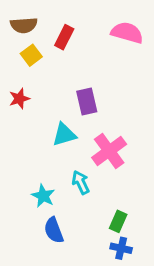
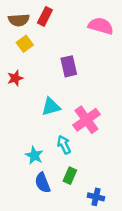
red rectangle: (64, 37) -> (45, 16), moved
purple rectangle: (87, 102) -> (69, 66), moved
green rectangle: (118, 221) -> (70, 176), moved

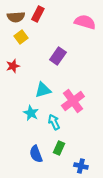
purple rectangle: (69, 66) -> (58, 56), turned 48
cyan star: (34, 155) -> (31, 113), moved

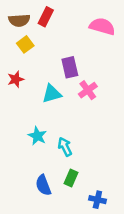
purple rectangle: (58, 56) -> (70, 67), turned -48
cyan triangle: (43, 90) -> (52, 94), moved
pink cross: (73, 101) -> (88, 90), moved, size x0.7

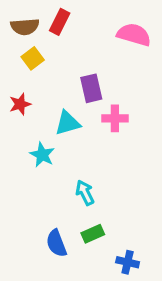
pink cross: (88, 90) -> (115, 118), turned 36
cyan star: (37, 136) -> (42, 155), moved
green rectangle: (71, 178) -> (93, 234), turned 42

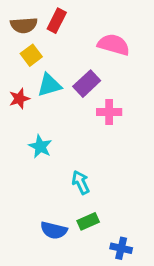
pink semicircle: (134, 35) -> (114, 45), moved
purple rectangle: (91, 88) -> (87, 84), turned 60
cyan triangle: (67, 123) -> (49, 85), moved
blue semicircle: (56, 243) -> (54, 230), turned -55

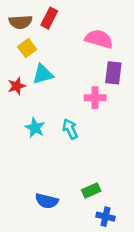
purple rectangle: (87, 84) -> (113, 73), moved, turned -40
cyan arrow: (81, 182) -> (70, 129), moved
green rectangle: (88, 221) -> (91, 190), moved

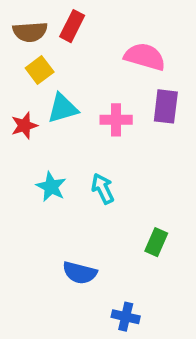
pink cross: (95, 98) -> (116, 120), moved
green rectangle: (91, 190) -> (156, 242), moved, turned -42
blue semicircle: (47, 201) -> (80, 273), moved
blue cross: (105, 217) -> (126, 317), moved

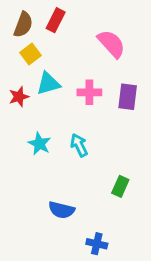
brown semicircle: (30, 32) -> (23, 25), turned -65
pink semicircle: (145, 57) -> (111, 44), turned 32
purple rectangle: (166, 106) -> (128, 97), moved

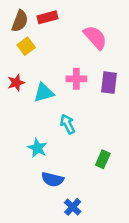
red rectangle: (56, 20) -> (47, 17), turned 48
cyan triangle: (48, 83) -> (44, 93), moved
cyan star: (39, 144) -> (37, 148), moved
blue cross: (97, 244) -> (73, 207), moved, turned 30

